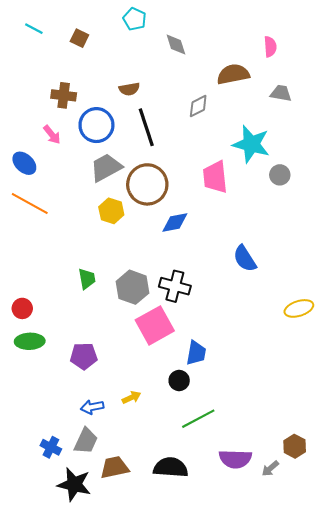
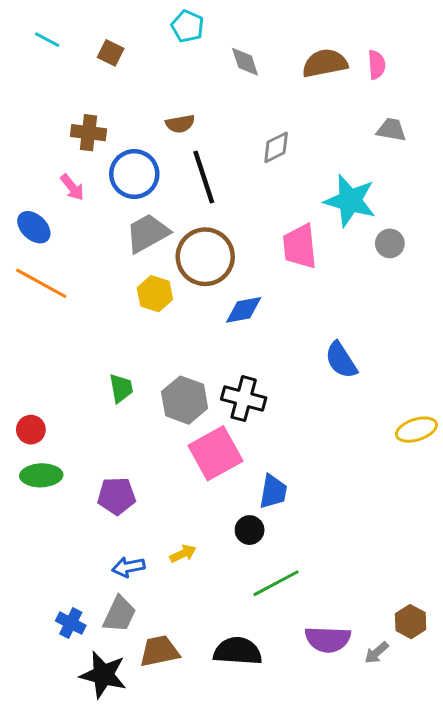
brown semicircle: (233, 74) -> (325, 63), moved

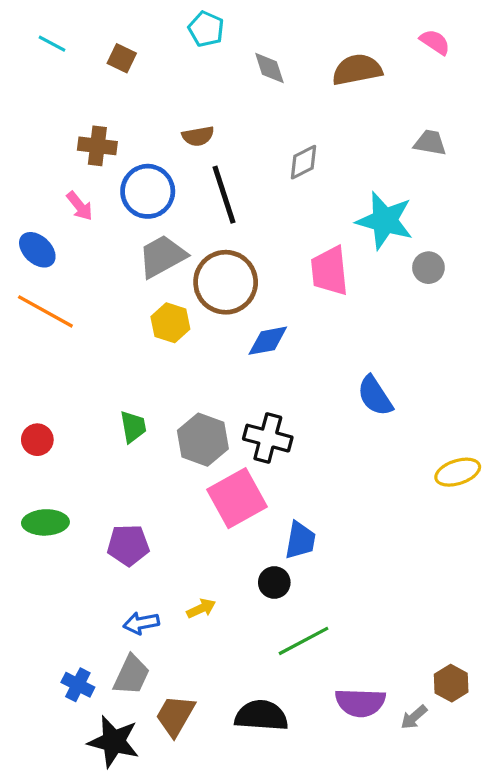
pink semicircle: (377, 65) -> (435, 42), moved, turned -52
red circle: (31, 430) -> (37, 440), moved
brown trapezoid: (159, 651) -> (175, 716), turned -48

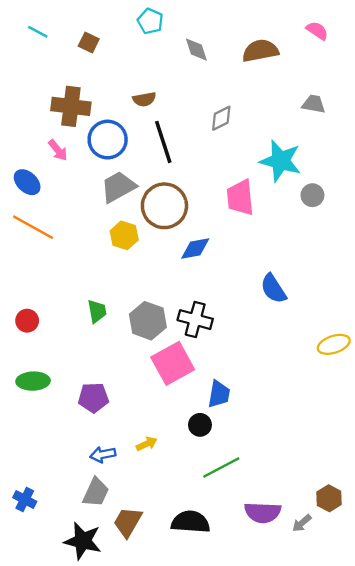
brown cross: (97, 146) -> (71, 106), size x1.4
blue cross: (78, 685) -> (25, 499), moved

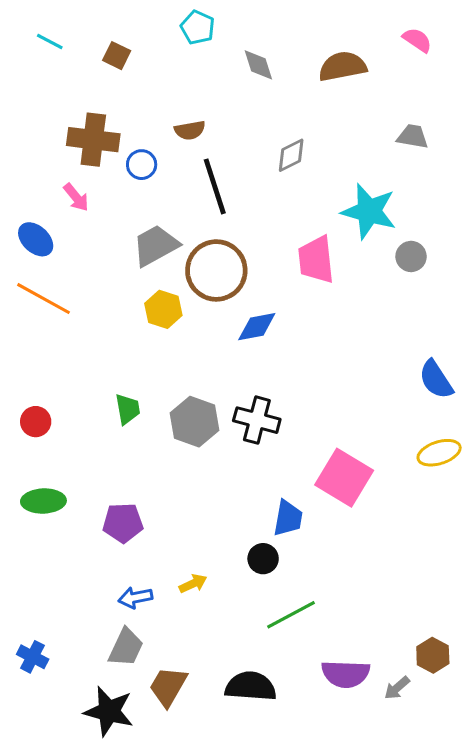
blue circle: (108, 140) -> (142, 165), moved, size x0.6
blue semicircle: (273, 289) -> (436, 380), moved
pink square: (173, 363) -> (344, 478), moved, turned -30

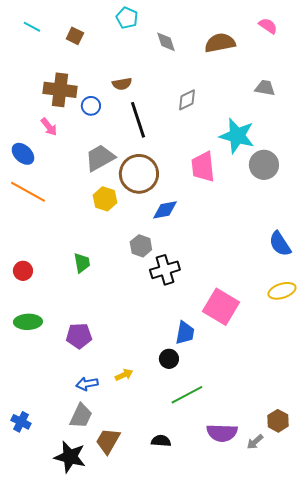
gray circle: (411, 256) -> (264, 165), size x1.5
black cross: (257, 420) -> (165, 270), turned -32
gray hexagon: (195, 422) -> (141, 246), moved, size x0.7
black semicircle: (251, 686) -> (161, 441), size x0.6

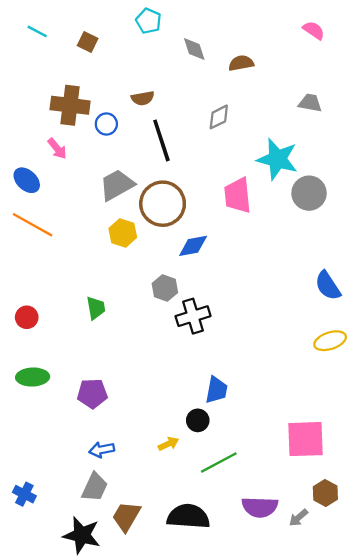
brown semicircle: (220, 43) -> (241, 63), moved, size x0.7
pink square: (221, 307) -> (305, 439), moved, turned -33
yellow arrow: (124, 375) -> (168, 444), moved
black semicircle: (161, 441) -> (188, 516), size x1.8

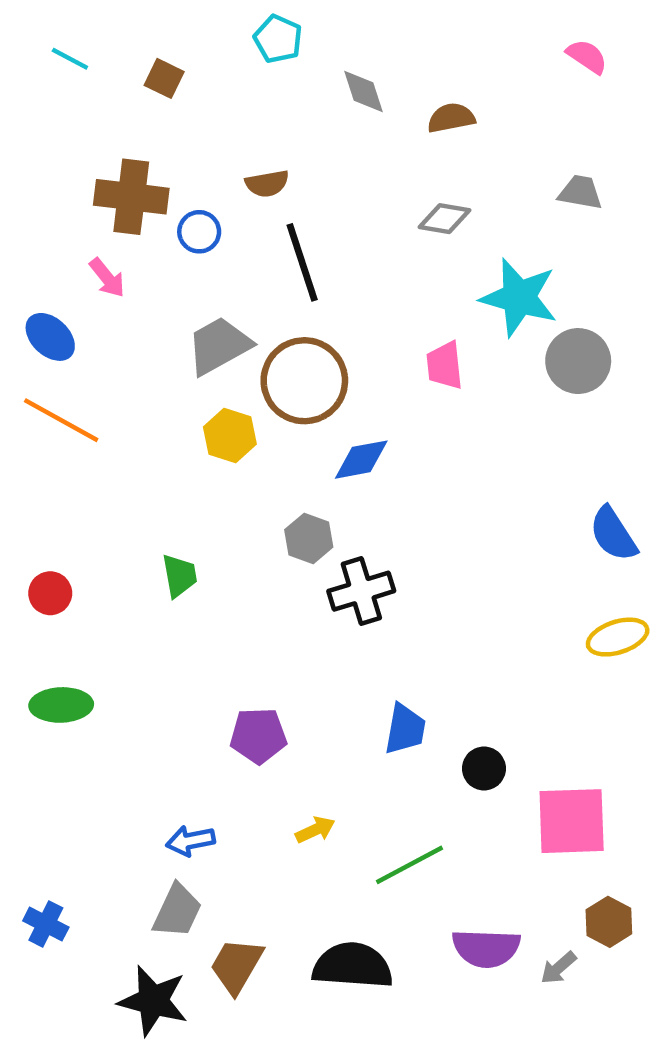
gray diamond: (219, 117) -> (445, 219), moved, turned 36
pink trapezoid: (238, 195) -> (445, 365), size x0.7
purple pentagon: (92, 393) -> (258, 736), moved
black circle: (198, 420) -> (484, 768), moved

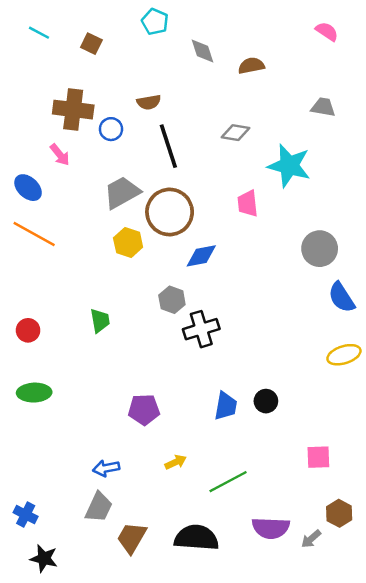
gray diamond: (445, 219) -> (235, 133), moved
gray circle: (578, 361) -> (320, 249), moved
black circle: (484, 768) -> (266, 401), moved
pink square: (572, 821) -> (318, 457), size x0.6
black star: (153, 1001) -> (44, 558), moved, size x0.7

